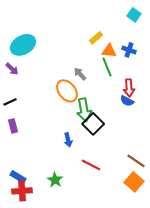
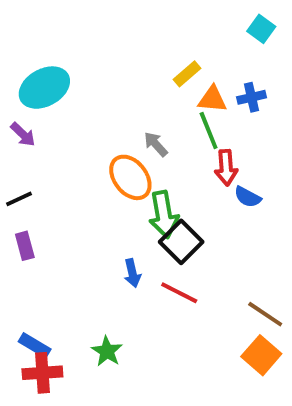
blue cross: (129, 50) -> (252, 97), turned -32
red arrow: (129, 88) -> (226, 168), moved
red line: (91, 165) -> (179, 293), moved

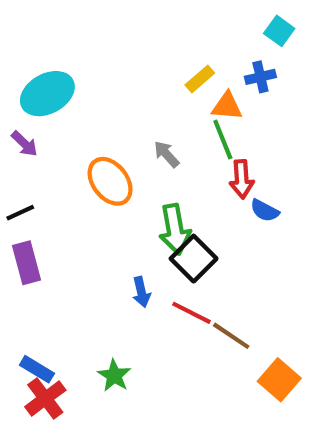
blue cross: (252, 97) -> (260, 77), moved
orange ellipse: (130, 177) -> (110, 181), moved
purple rectangle: (25, 246) -> (27, 263), size x1.4
brown line: (265, 314) -> (231, 336), moved
red cross: (42, 373) -> (45, 398), turned -33

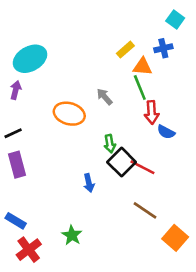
purple arrow: (24, 144) -> (16, 90), turned -120
orange ellipse: (110, 181) -> (69, 114), turned -36
green arrow: (175, 229) -> (110, 144), size x0.6
red line: (192, 313) -> (142, 167), moved
blue rectangle: (37, 369) -> (16, 221), moved

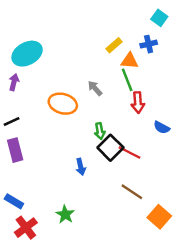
blue semicircle: (166, 132) -> (162, 127), moved

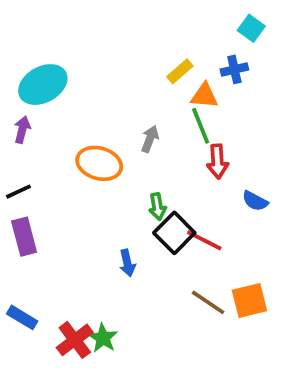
gray arrow: (95, 88) -> (150, 139), turned 63
orange square: (159, 217) -> (249, 300), moved, turned 35
red cross: (26, 228) -> (75, 340), moved

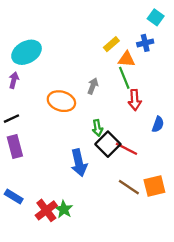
blue semicircle: (255, 201) -> (158, 124), turned -98
blue arrow: (127, 263) -> (79, 163), size x1.6

